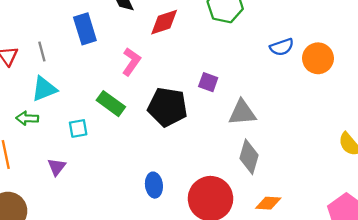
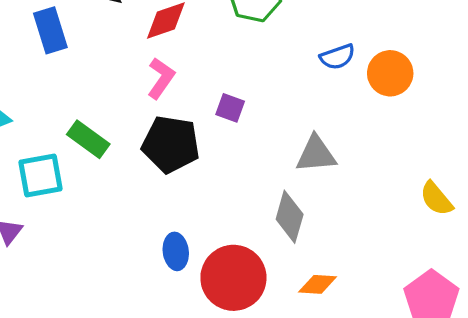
pink L-shape: (131, 62) -> (161, 78), moved
gray triangle: (242, 113) -> (316, 154), moved
cyan square: (78, 128) -> (40, 176), size x1.6
blue ellipse: (154, 185) -> (176, 251), moved

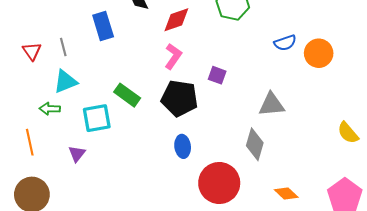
blue ellipse: (176, 251) -> (183, 146), moved
orange diamond: (318, 284) -> (286, 193), moved, turned 40

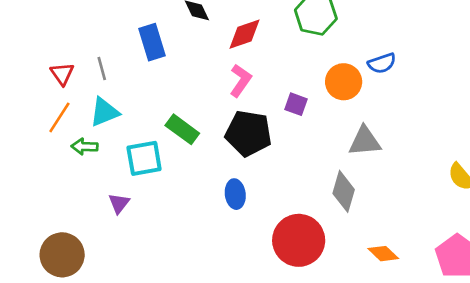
orange circle: (319, 53) -> (344, 82), moved
orange line: (30, 142) -> (59, 117), moved, turned 45
blue ellipse: (183, 146) -> (235, 194), moved

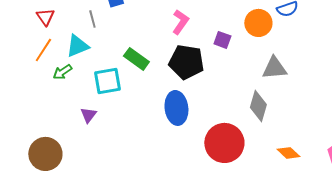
gray line: (102, 69) -> (92, 19), moved
green arrow: (85, 147) -> (62, 72), turned -36
blue ellipse: (235, 194) -> (176, 108), size x1.5

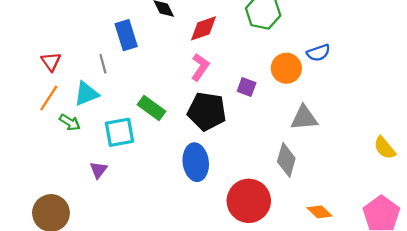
green arrow: (62, 72) -> (70, 122), turned -114

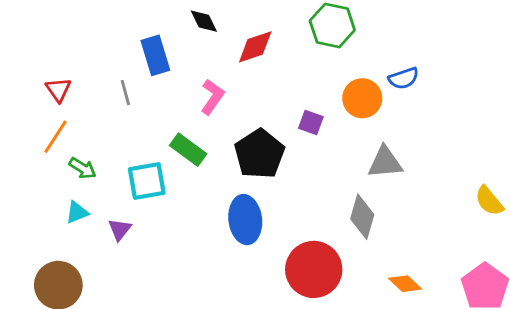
pink L-shape: (200, 67) -> (212, 97), moved
cyan triangle: (86, 94) -> (77, 212), moved, size x0.7
black pentagon: (207, 111) -> (260, 154), turned 30

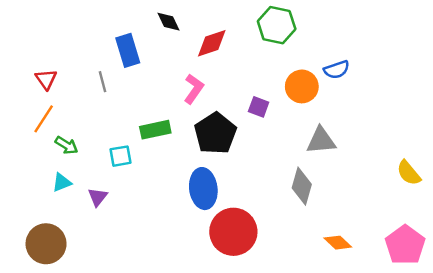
pink L-shape: (212, 97) -> (194, 89), moved
green rectangle: (188, 150) -> (155, 130), turned -48
cyan square: (147, 181) -> (120, 156), size x0.7
red circle: (314, 269) -> (233, 232), moved

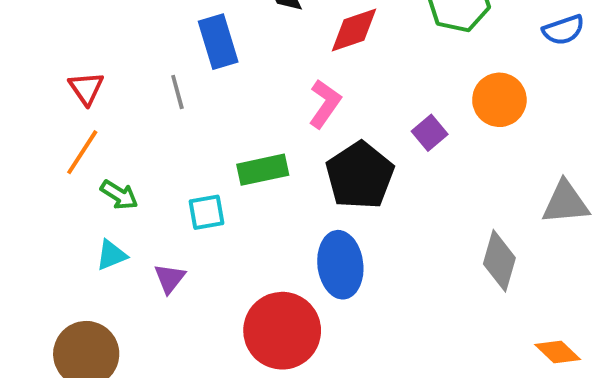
blue semicircle: (337, 70) -> (563, 30), moved
purple square: (259, 107) -> (430, 133), turned 30
gray triangle: (321, 140) -> (565, 203), moved
red circle: (233, 232) -> (282, 331), moved

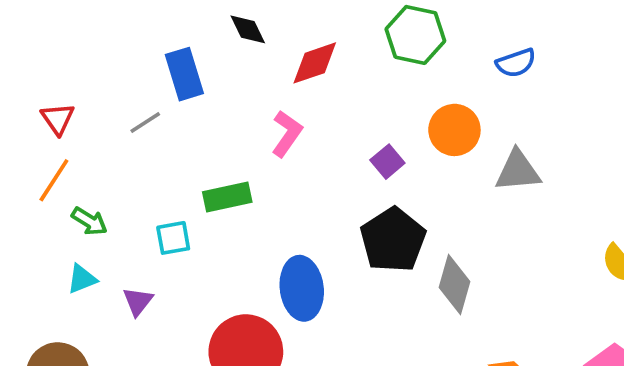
gray line: (177, 92) -> (145, 122), turned 72
black pentagon: (360, 175) -> (393, 240), moved
gray triangle: (565, 203) -> (518, 171), moved

